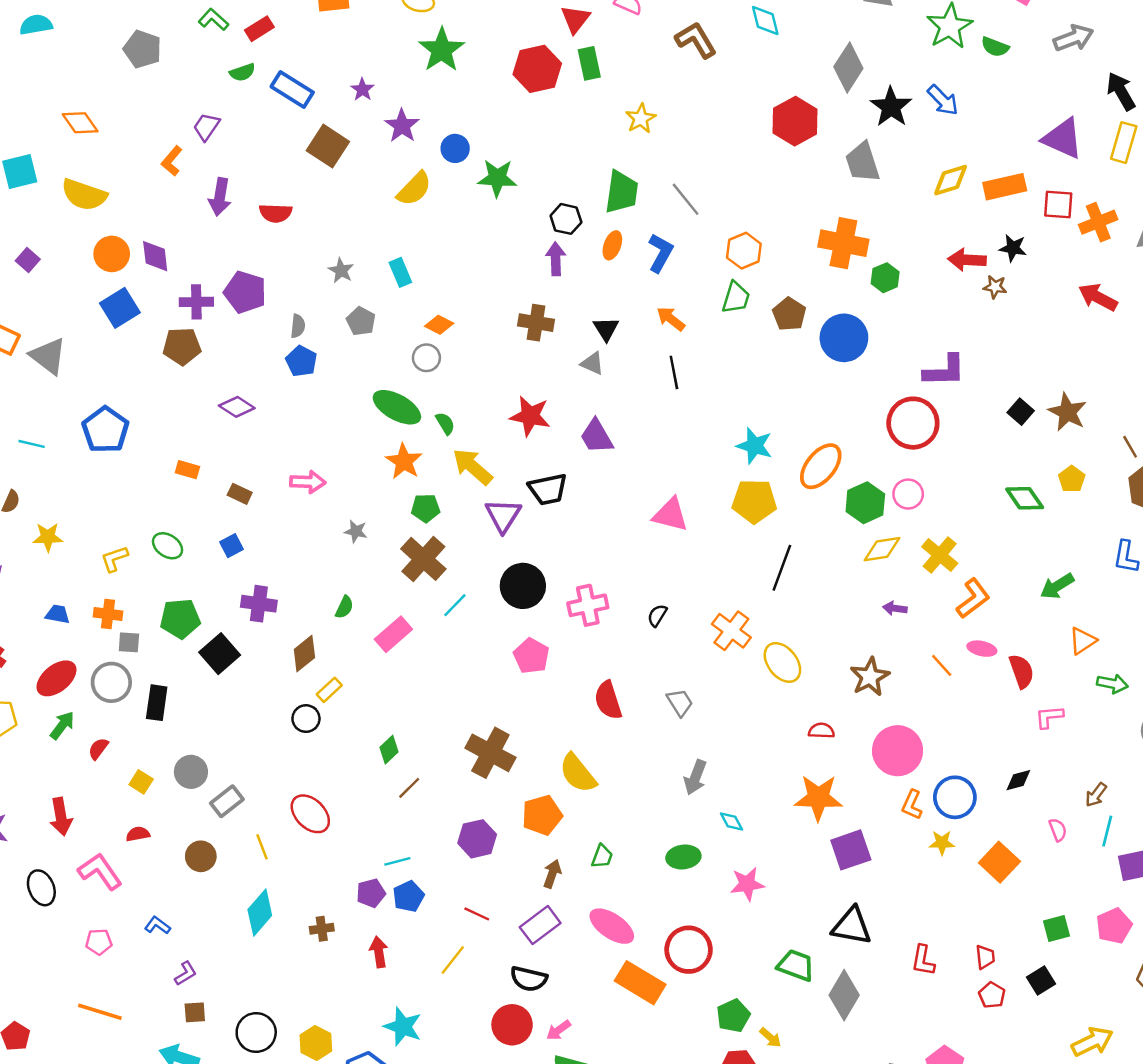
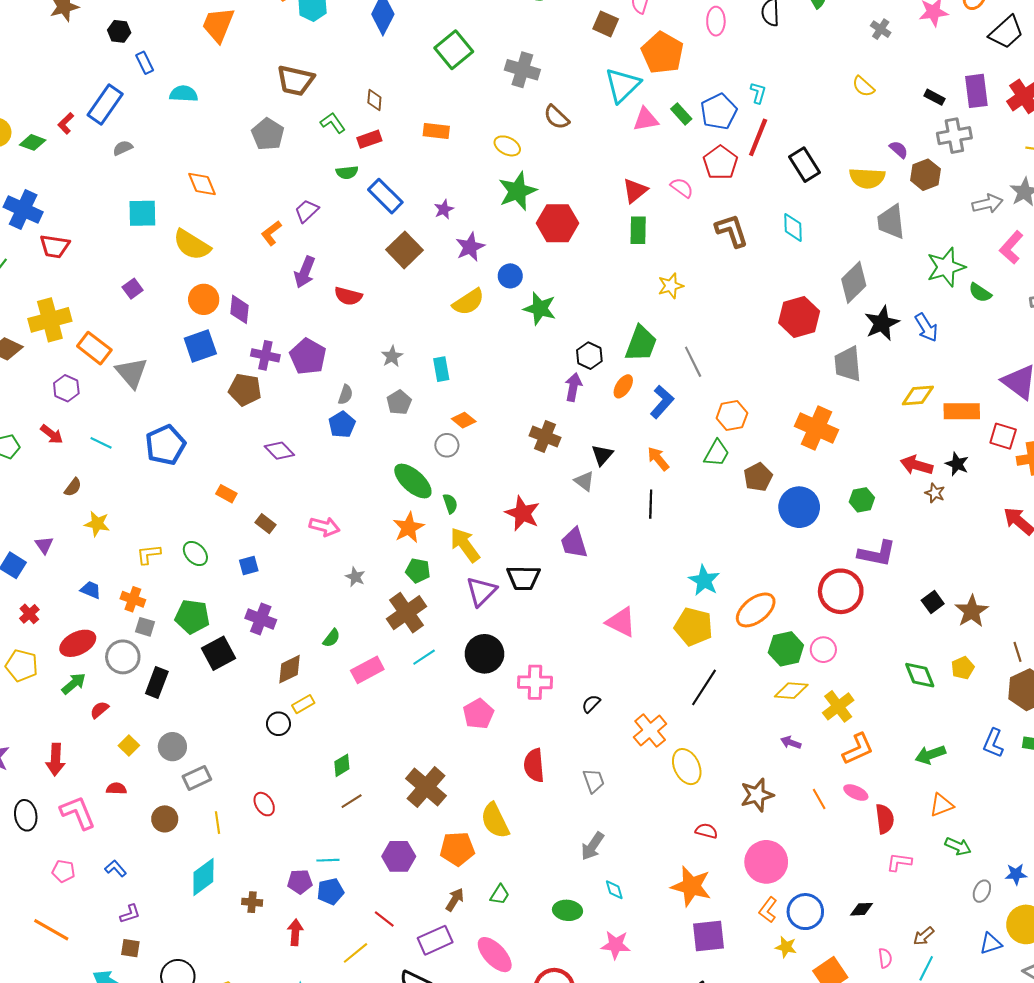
red hexagon: (537, 69) -> (557, 223), moved
green hexagon: (885, 278) -> (862, 500), moved
red ellipse: (310, 814) -> (264, 804), size x0.7

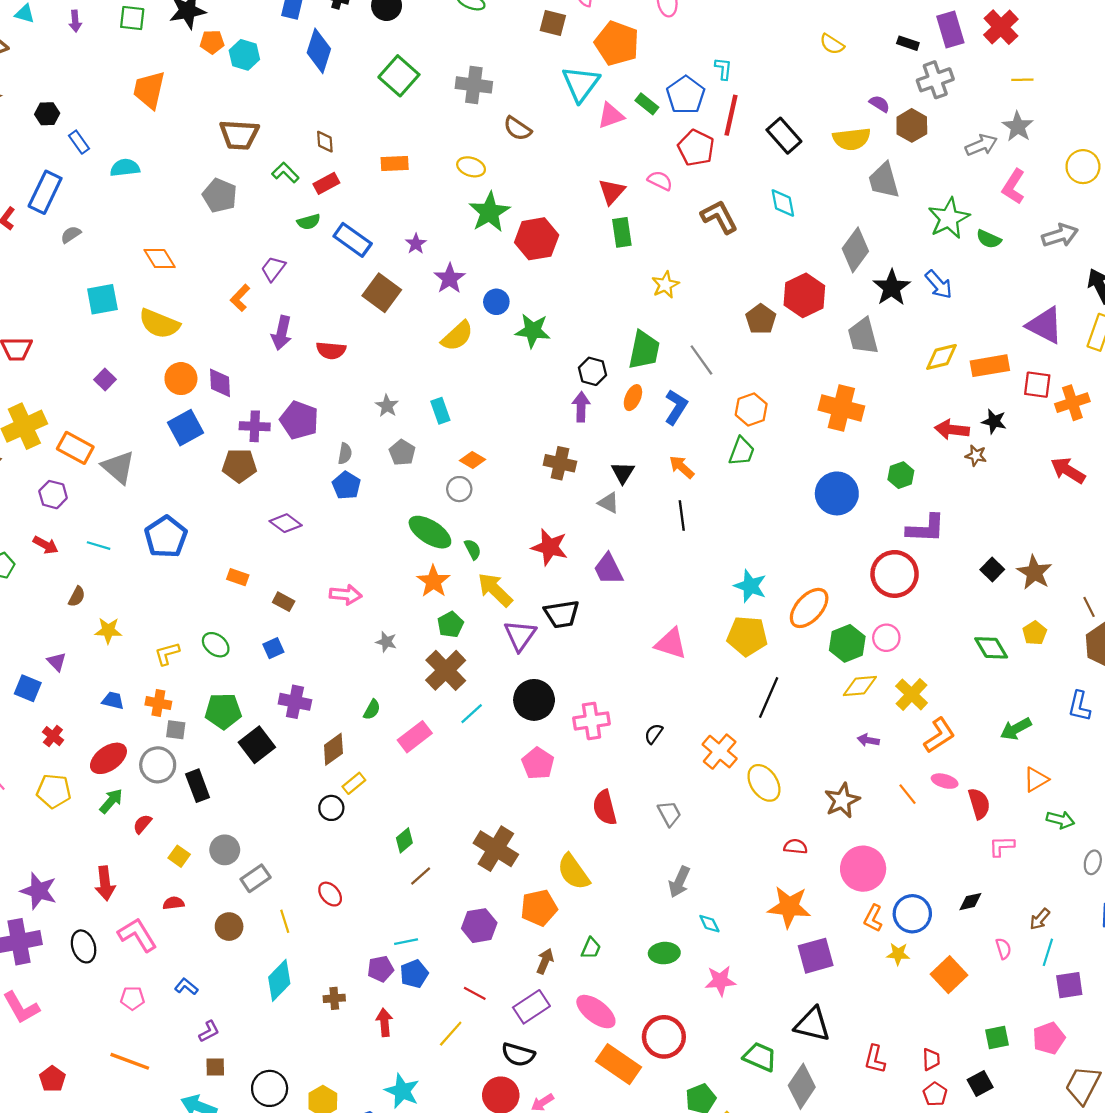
brown pentagon: (758, 477) -> (761, 319), moved
green pentagon: (418, 571) -> (450, 625), turned -30
black rectangle: (157, 682) -> (198, 786), turned -32

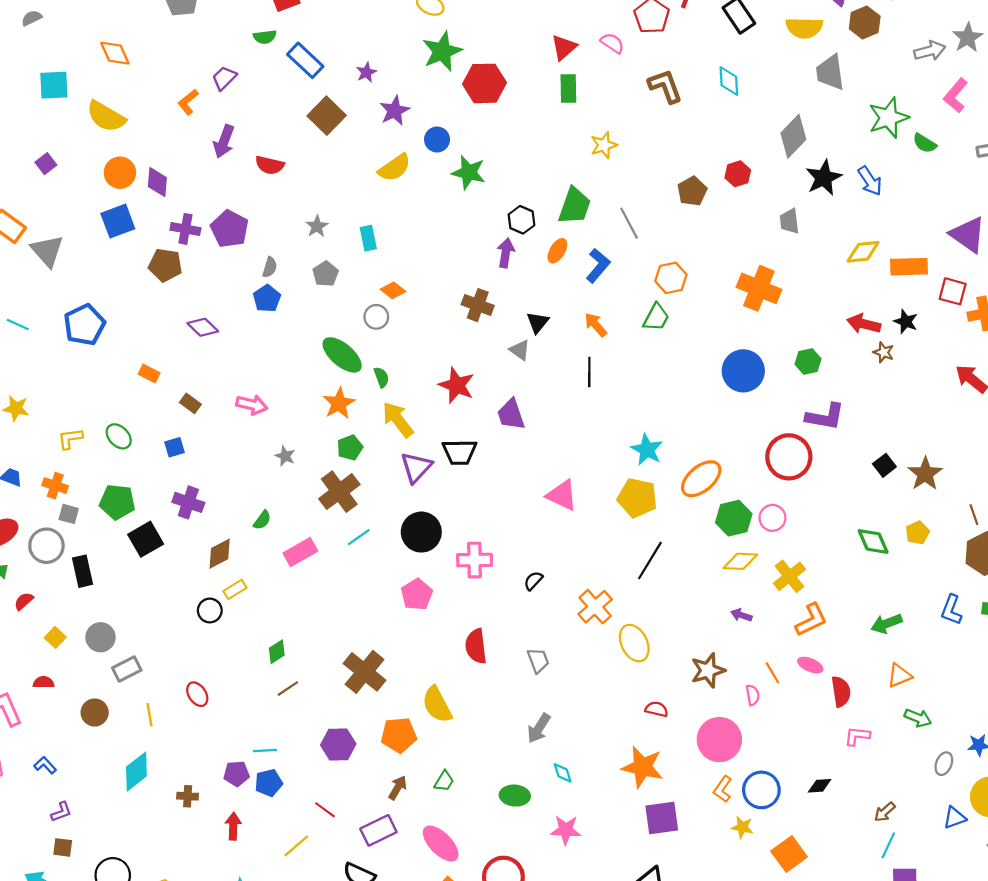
red hexagon: (804, 295) -> (738, 174), size x0.6
gray trapezoid: (863, 336) -> (789, 221), size x0.7
pink semicircle: (1003, 949) -> (753, 695), moved

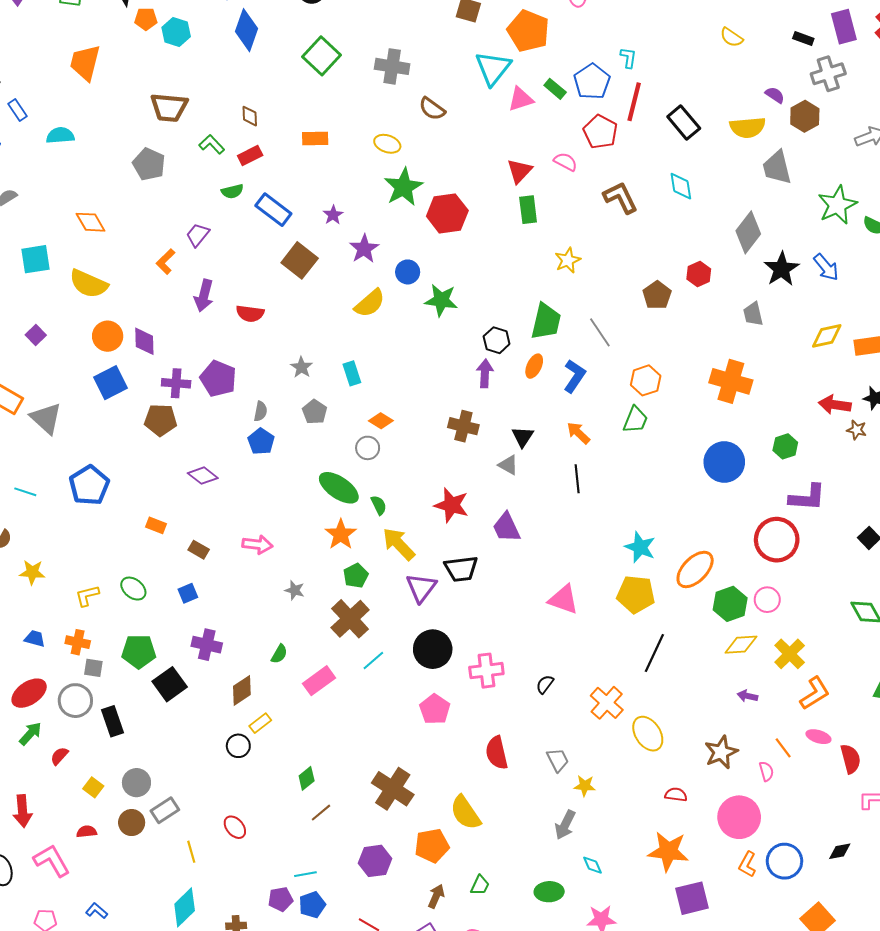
brown circle: (95, 712) -> (132, 823), moved
yellow star: (742, 827) -> (585, 786), moved

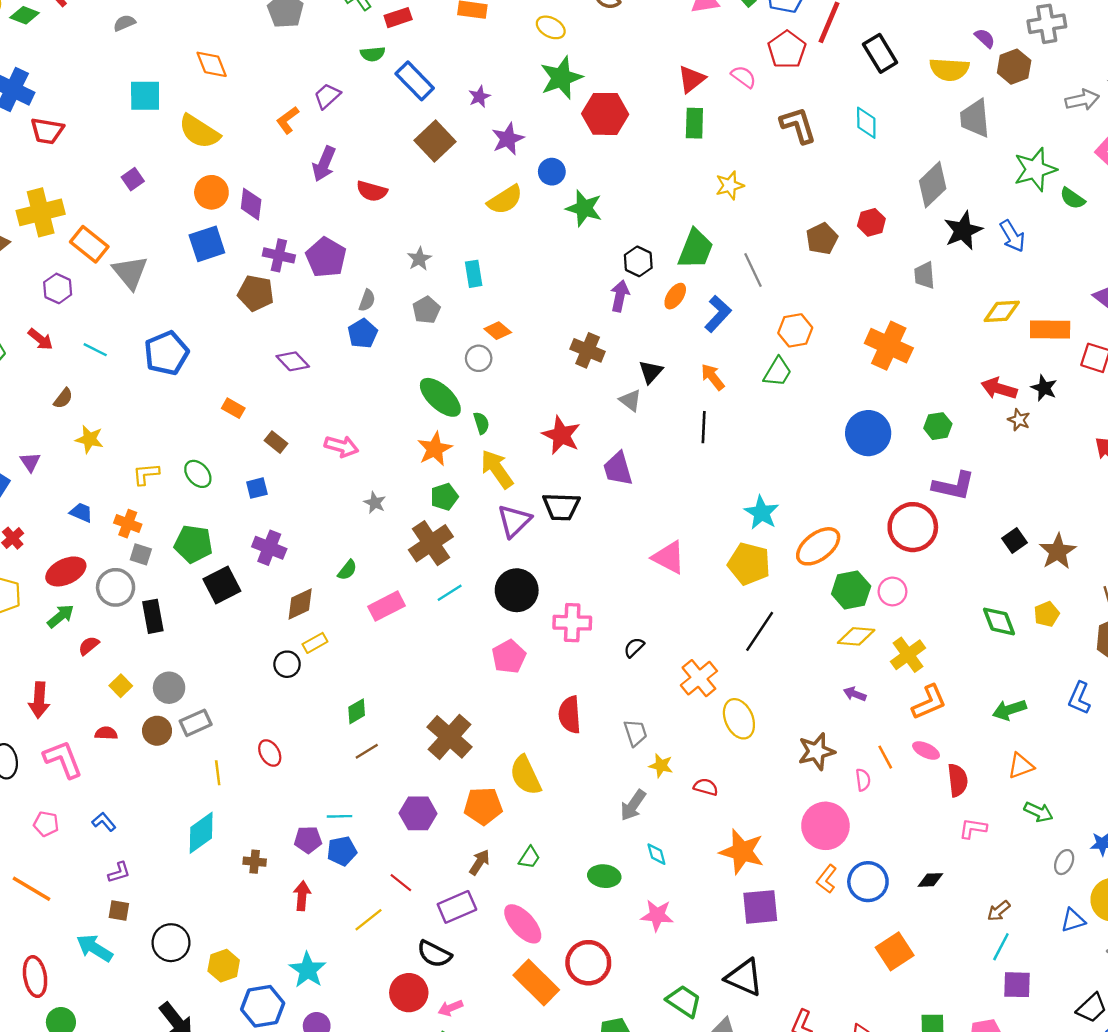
red semicircle: (676, 795) -> (706, 787), moved

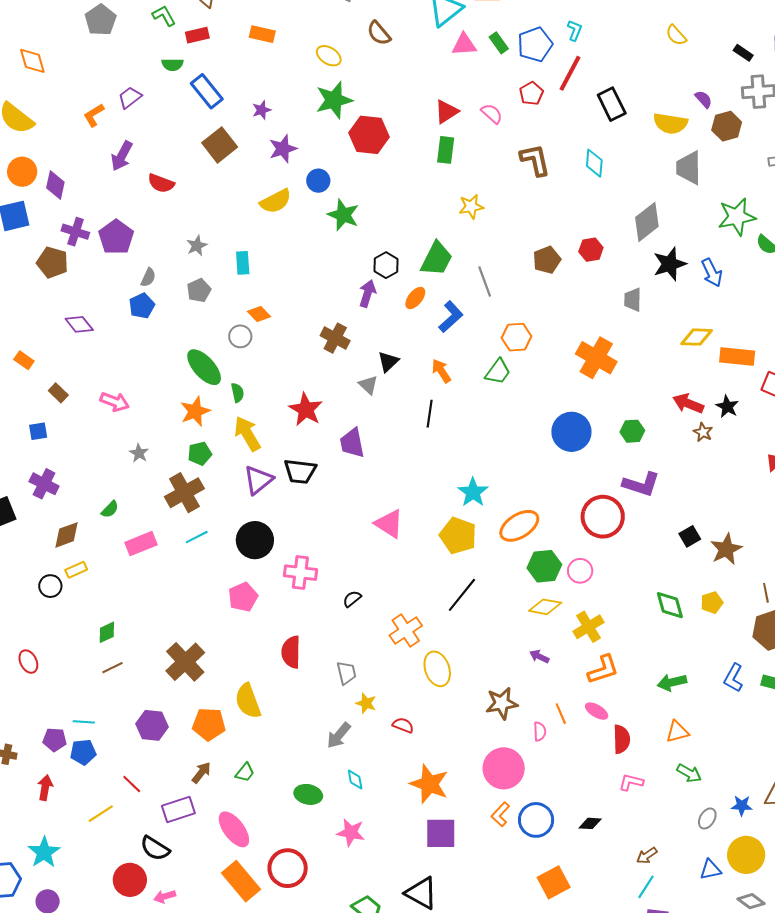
red pentagon: (787, 50) -> (531, 94), size x0.7

